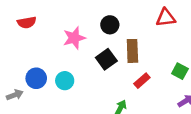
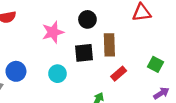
black square: (106, 59) -> (84, 53), turned 30
cyan circle: (65, 81) -> (57, 74), moved

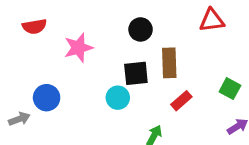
pink star: (53, 32) -> (78, 48), moved
cyan circle: (57, 74) -> (118, 98), moved

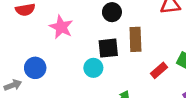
pink star: (78, 48) -> (61, 27), turned -30
red rectangle: (181, 101) -> (159, 70), moved

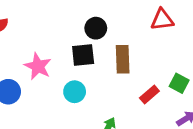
pink star: (61, 27) -> (38, 66), moved
black square: (108, 48) -> (83, 55), moved

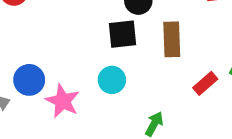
pink star: (38, 66) -> (63, 101), moved

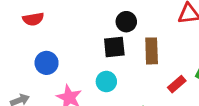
blue circle: (29, 80) -> (47, 63), moved

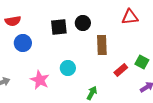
black square: (114, 47) -> (59, 27), moved
blue circle: (47, 63) -> (23, 43), moved

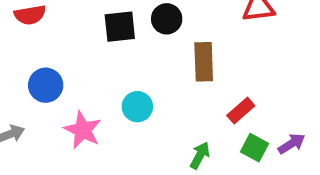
blue circle: (23, 43) -> (46, 85), moved
green square: (142, 62) -> (254, 148), moved
green arrow: (92, 93) -> (200, 155), moved

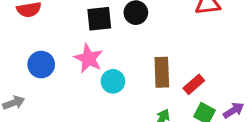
brown rectangle: (204, 62) -> (162, 72), moved
pink star: (83, 130) -> (89, 58), moved

